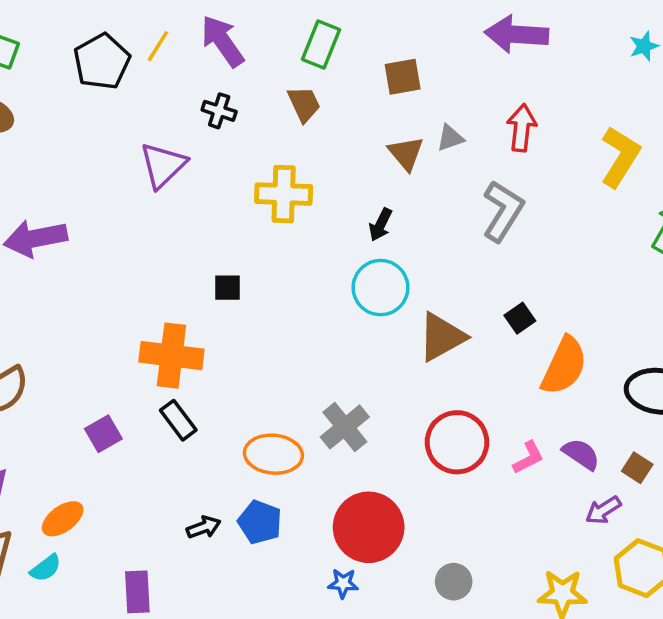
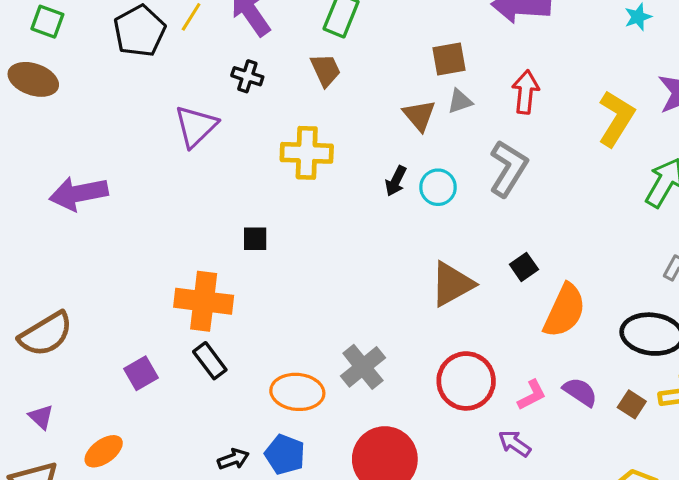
brown square: (403, 77) -> (449, 59), moved
cyan circle: (381, 288) -> (438, 187), moved, size x0.7
purple arrow: (603, 510) -> (515, 443), moved, turned 68

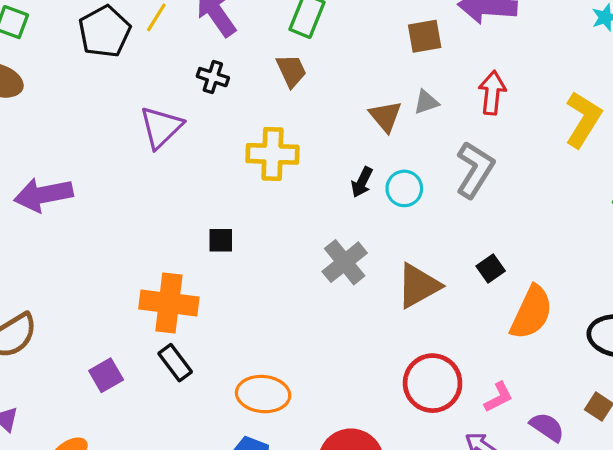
brown square: (449, 59) -> (425, 36), moved
gray cross: (363, 367) -> (345, 262), moved
purple semicircle: (580, 392) -> (547, 427), moved

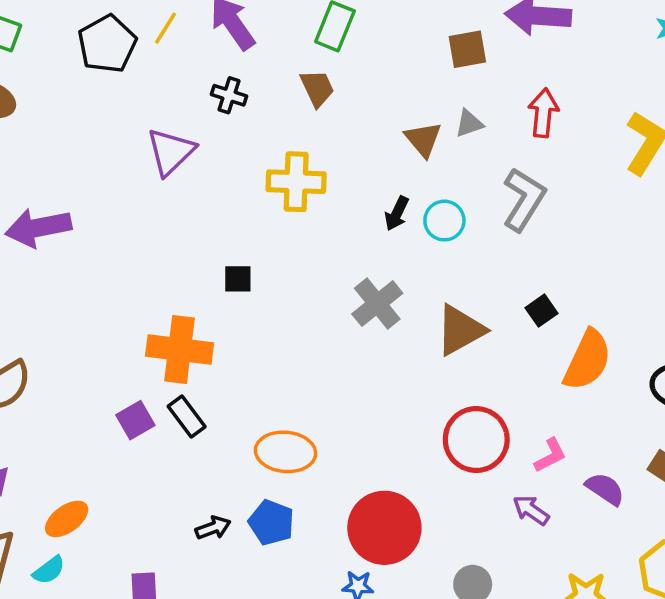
purple square: (106, 375) -> (135, 420), moved

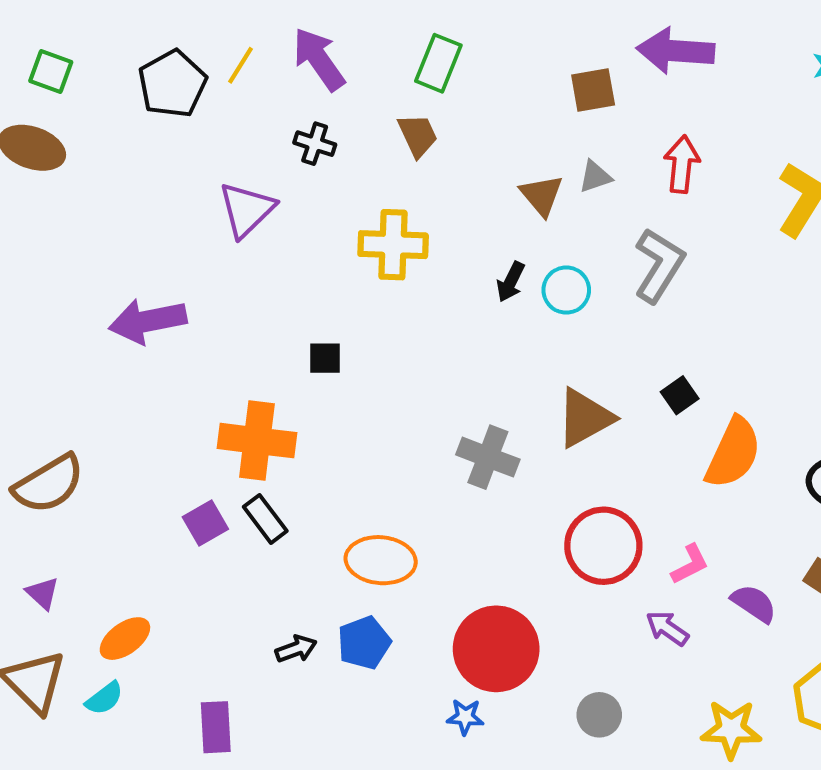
purple arrow: (38, 228) -> (148, 321), moved
gray cross: (377, 304) -> (488, 457), moved, turned -30
blue pentagon: (271, 522) -> (364, 643), turned 30

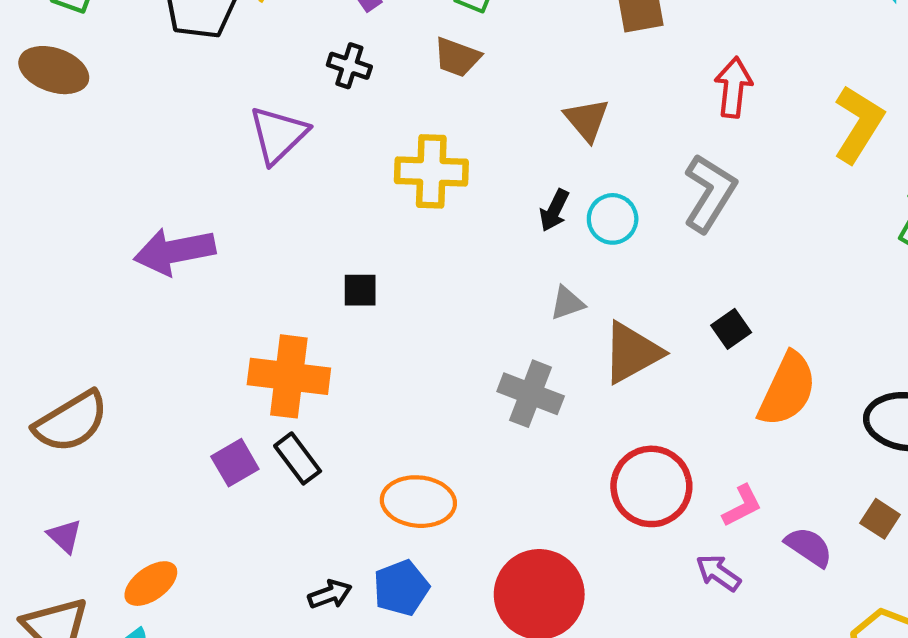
brown trapezoid: (418, 135) -> (457, 57), turned 135
gray triangle: (595, 177) -> (567, 303), moved

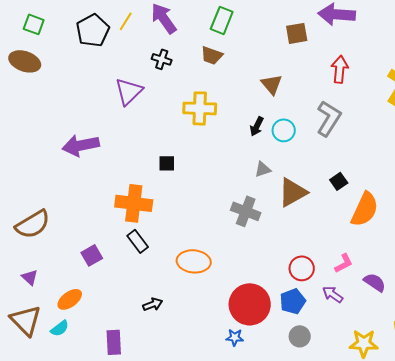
purple square: (235, 463) -> (92, 255), moved
red circle: (651, 486) -> (302, 268), moved, size x0.7
blue pentagon: (401, 588) -> (293, 301), moved

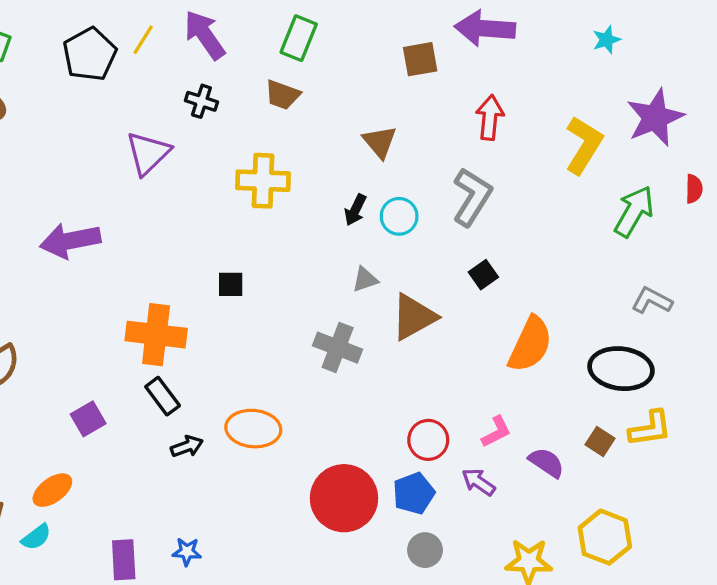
black square: (167, 163) -> (231, 284), moved
black square: (339, 181) -> (483, 275), moved
black arrow: (153, 304) -> (187, 446), moved
blue star: (235, 337) -> (187, 552), moved

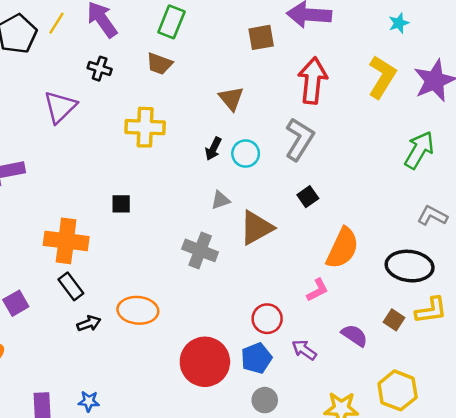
red arrow: (490, 118) -> (313, 81), size x1.4
yellow L-shape: (584, 145) -> (382, 77), moved
pink L-shape: (496, 432) -> (317, 290), moved

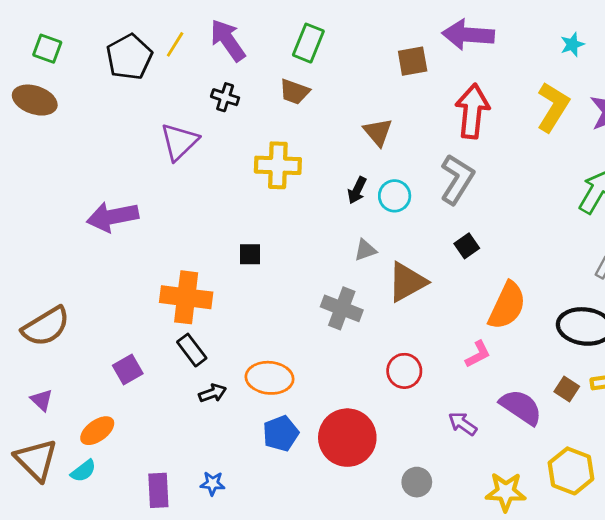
red circle: (267, 319) -> (404, 371), moved
purple semicircle: (355, 335) -> (521, 407), size x1.4
blue pentagon: (256, 358) -> (281, 433), moved

